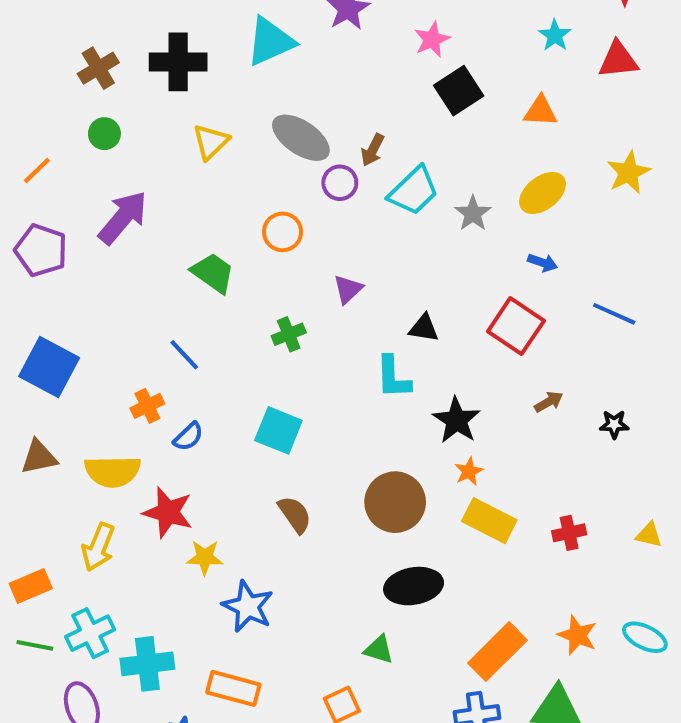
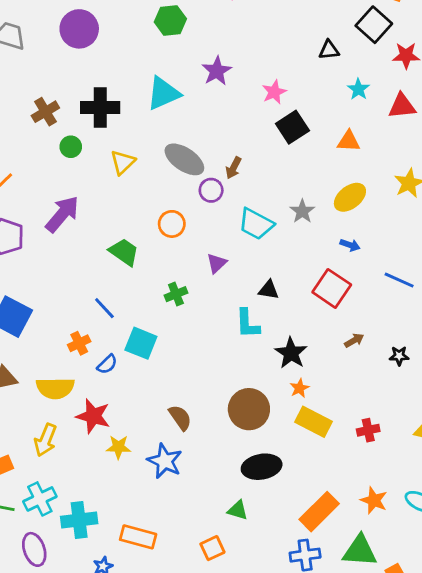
green circle: (104, 134) -> (71, 147), moved
cyan trapezoid: (414, 191) -> (256, 224), moved, turned 72
cyan square: (278, 430) -> (141, 343), moved
blue star: (248, 607) -> (165, 461), moved

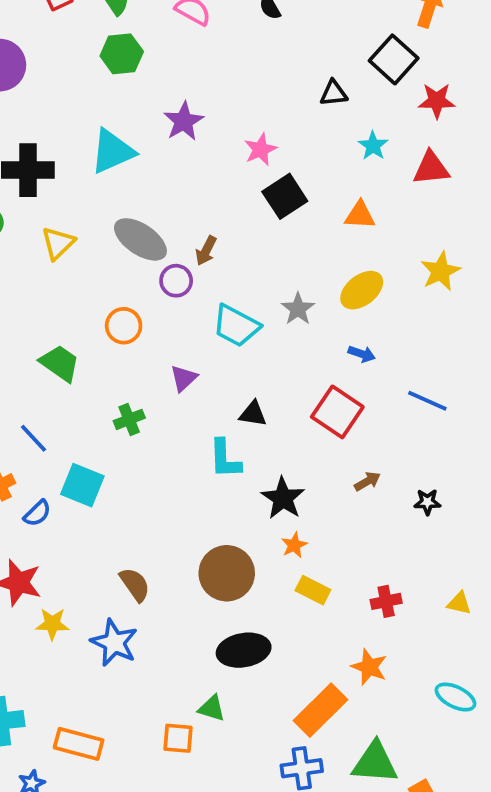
yellow rectangle: (313, 422) -> (313, 590), size x0.7
orange star: (374, 500) -> (369, 667), moved
orange square: (212, 548) -> (178, 738), moved, turned 30

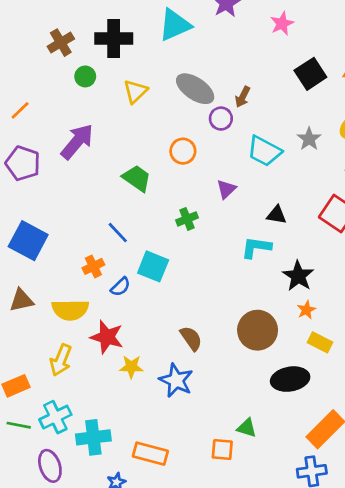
black square: (285, 196) -> (310, 74), moved
cyan L-shape: (225, 459) -> (256, 247), turned 100
black ellipse: (244, 650) -> (290, 379), moved

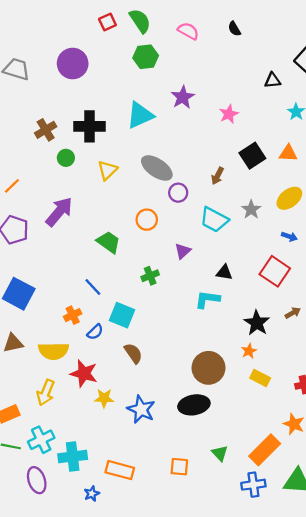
brown arrow: (243, 97) -> (217, 176), moved
black star: (298, 276) -> (257, 323), moved
brown semicircle: (191, 338) -> (133, 353), moved
black ellipse: (290, 379) -> (194, 405), moved
green triangle: (247, 428) -> (220, 453), moved, turned 30

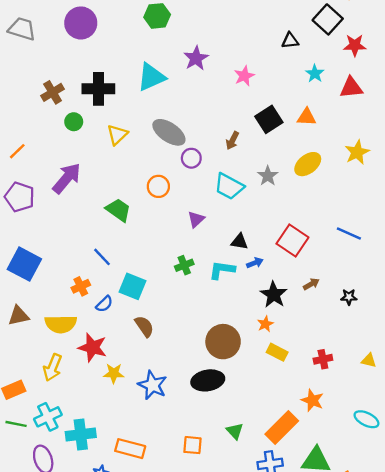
blue arrow: (289, 236) -> (255, 263), moved, turned -40
green cross: (150, 276) -> (184, 265), moved

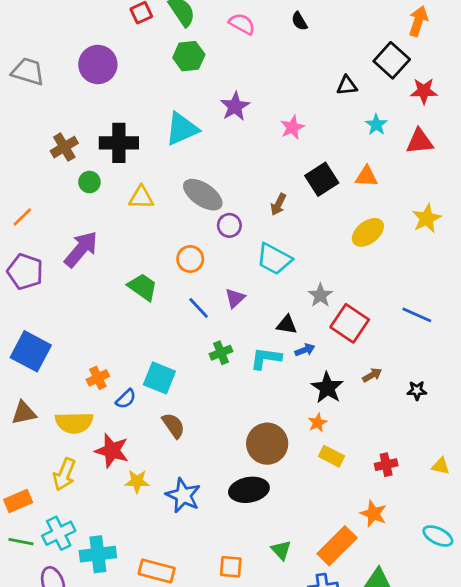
yellow triangle: (117, 135) -> (141, 197), turned 45
gray star: (268, 176) -> (320, 295), moved
blue line: (102, 257) -> (199, 308), moved

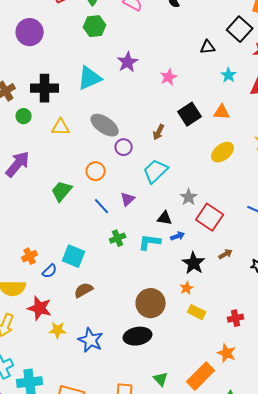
cyan trapezoid: (274, 259) -> (156, 171), turned 108
green trapezoid: (143, 287) -> (62, 191), turned -85
brown semicircle: (173, 425) -> (84, 290), turned -84

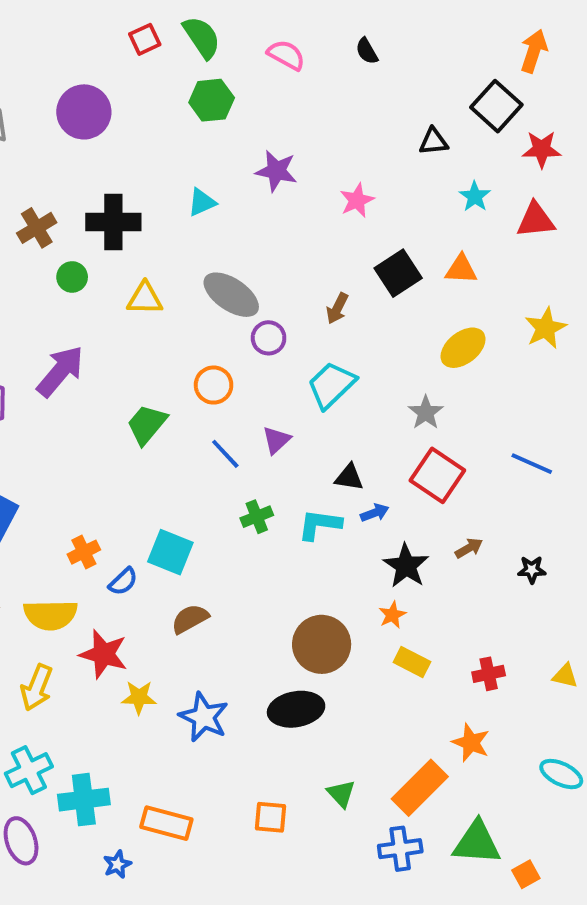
purple star: (128, 62) -> (276, 171), turned -30
cyan triangle: (90, 78) -> (202, 202), size x0.6
gray star: (189, 197) -> (426, 413), moved

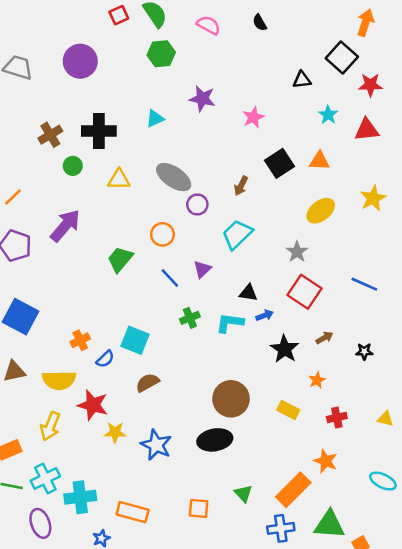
orange star: (392, 615) -> (317, 380), moved

